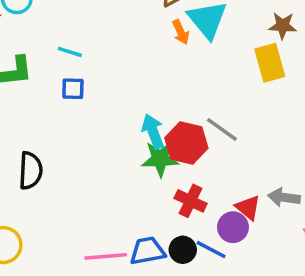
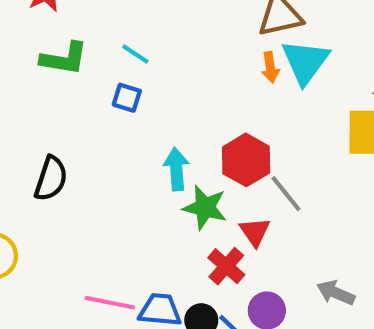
cyan arrow: (153, 131) -> (176, 169), moved
red hexagon: (186, 143) -> (246, 160), moved
red triangle: (248, 207) -> (255, 232), moved

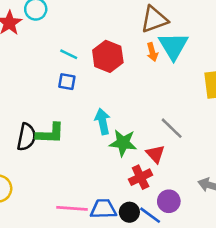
green L-shape: (64, 59) -> (50, 133), moved
red hexagon: (246, 160) -> (108, 56), moved
red cross: (226, 266) -> (141, 177), turned 30

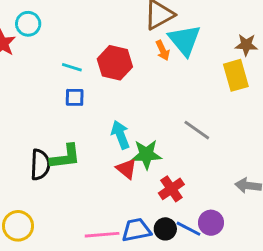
red triangle: (155, 154) -> (127, 169), moved
purple circle: (169, 201) -> (211, 223), moved

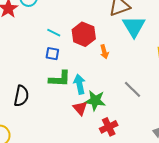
orange arrow: (163, 50) -> (104, 52), moved
green L-shape: (65, 157) -> (60, 79), moved

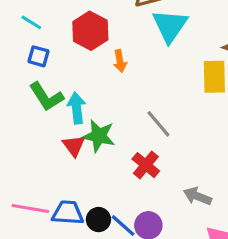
cyan line: (54, 33) -> (31, 22), moved
green L-shape: (60, 79) -> (46, 97), turned 50
red cross: (109, 127) -> (146, 165), moved, turned -30

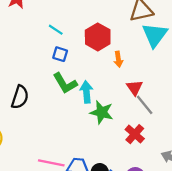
red triangle: (74, 146) -> (135, 88), moved

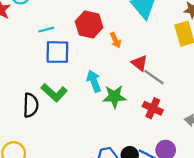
cyan line: (56, 30) -> (46, 30), turned -32
blue square: (60, 54) -> (57, 52), size x1.6
green L-shape: (65, 83) -> (54, 93), moved

